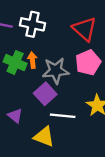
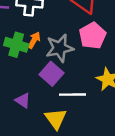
orange arrow: (32, 60) -> (34, 40), turned 42
yellow triangle: (44, 137) -> (56, 119), turned 40

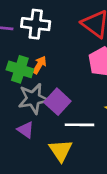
gray star: (60, 48) -> (33, 99), moved

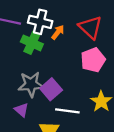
orange arrow: (39, 65) -> (58, 32), moved
green cross: (20, 69) -> (32, 43), moved

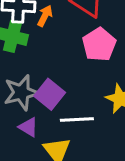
purple triangle: (21, 110) -> (28, 127), moved

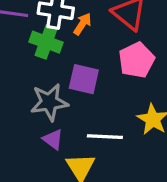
purple square: (50, 94) -> (84, 79), moved, turned -32

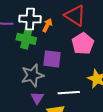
purple triangle: (53, 139) -> (37, 98), turned 32

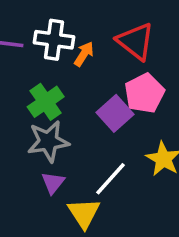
green cross: (26, 39) -> (46, 102), moved, turned 36
purple square: (52, 59) -> (115, 113), moved, turned 36
white line: (69, 93) -> (110, 179), turned -50

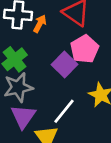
purple triangle: (53, 183) -> (23, 116), size x1.5

